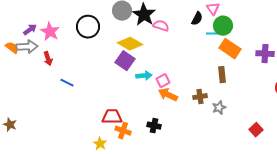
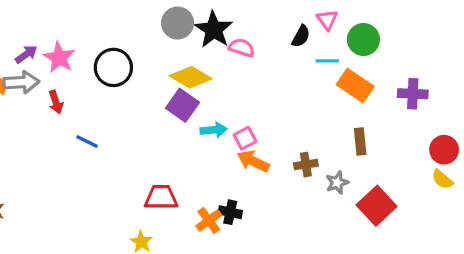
green circle: (223, 26) -> (363, 39), moved
black circle: (88, 27) -> (113, 67), moved
brown rectangle: (222, 75) -> (360, 141), moved
red square: (256, 130) -> (377, 206), moved, size x1.6
orange cross: (123, 131) -> (209, 220), moved, turned 35

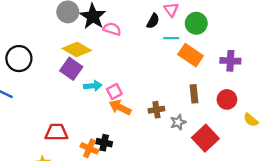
black circle: (113, 67) -> (19, 59), moved
red circle: (444, 150) -> (227, 99), moved
orange cross: (209, 220) -> (89, 148), turned -30

